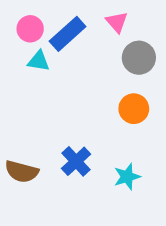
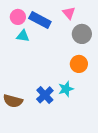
blue rectangle: (68, 34) -> (40, 20), turned 70
cyan star: (127, 177) -> (66, 89), moved

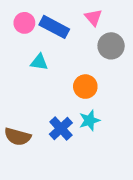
cyan triangle: (23, 36) -> (39, 62), moved
orange circle: (79, 64) -> (85, 87), moved

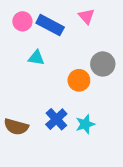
gray circle: (111, 46) -> (103, 64), moved
cyan star: (89, 120) -> (85, 124), moved

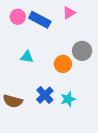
pink triangle: (86, 16) -> (69, 13), turned 40
cyan triangle: (36, 58) -> (27, 57), moved

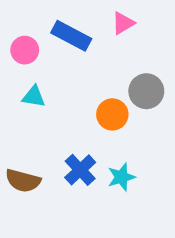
pink circle: (18, 17) -> (25, 50), moved
cyan triangle: (27, 57) -> (34, 97), moved

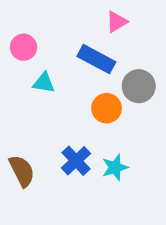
blue rectangle: (71, 36) -> (96, 59), moved
cyan triangle: (34, 97) -> (44, 83), moved
brown semicircle: (23, 181) -> (22, 171), turned -132

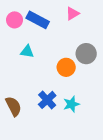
pink circle: (24, 47) -> (15, 20), moved
blue rectangle: (96, 59) -> (38, 20), moved

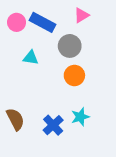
gray circle: (86, 54) -> (70, 46), moved
blue cross: (47, 100) -> (53, 125), moved

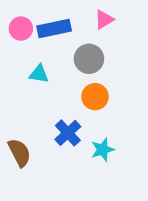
blue rectangle: (43, 22) -> (54, 29), turned -40
blue cross: (53, 125) -> (68, 133), moved

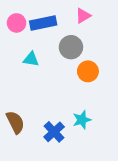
orange circle: (95, 97) -> (88, 71), moved
blue cross: (68, 133) -> (54, 132), moved

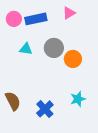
gray circle: (71, 47) -> (54, 48), moved
cyan star: (82, 120) -> (78, 99), moved

